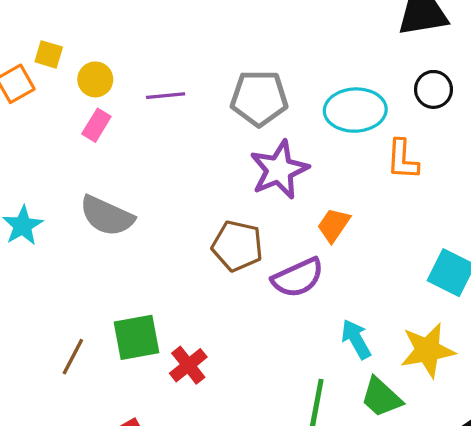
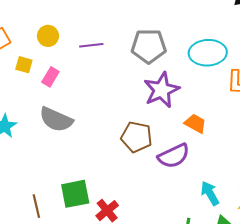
yellow square: (49, 54) -> (24, 65), moved
pink rectangle: (96, 125) -> (50, 77), moved
orange trapezoid: (334, 225) -> (195, 123), turned 85
brown line: (73, 357) -> (36, 206), turned -40

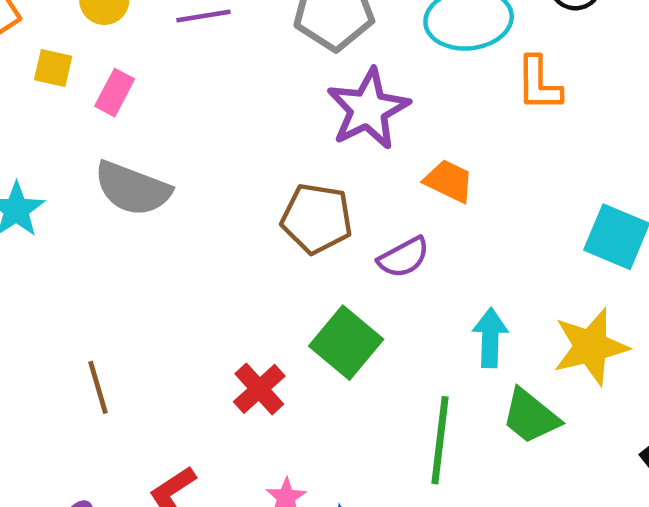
purple semicircle: (174, 156) -> (404, 257), size x0.7
cyan arrow: (210, 193) -> (490, 338), turned 35
green square: (75, 194) -> (346, 343), moved, turned -36

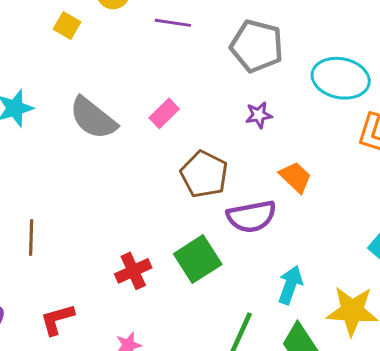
pink rectangle: (115, 93) -> (164, 113), moved
purple star: (368, 109) -> (259, 115), size x0.5
purple semicircle: (404, 257) -> (251, 216), size x1.4

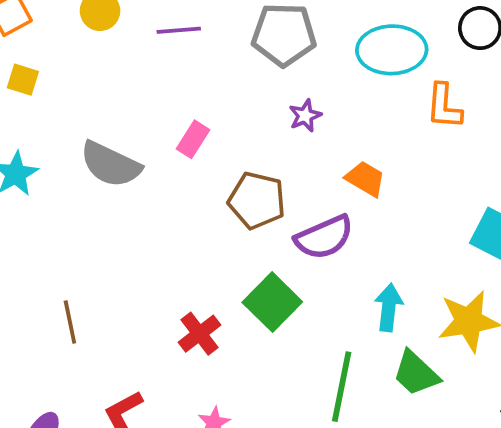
yellow square: (67, 26) -> (23, 80), moved

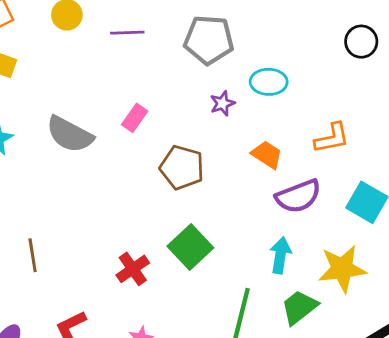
cyan ellipse: (392, 50) -> (269, 82), moved, size x0.7
orange L-shape: (444, 106) -> (332, 138), moved, turned -108
purple semicircle: (324, 237) -> (298, 196), moved
green trapezoid: (416, 373) -> (299, 307), turned 96

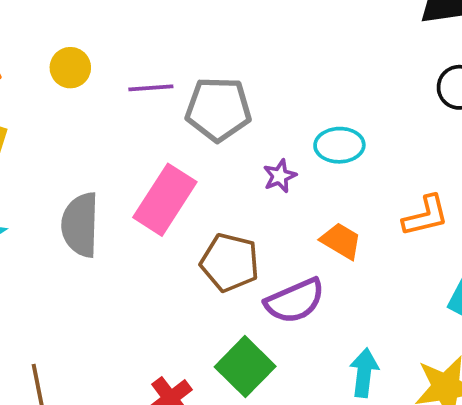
gray pentagon: (209, 40) -> (218, 109), moved
pink rectangle: (135, 118) -> (165, 200), size x1.8
gray semicircle: (70, 134) -> (80, 225), turned 66
purple semicircle: (298, 196) -> (295, 301), moved

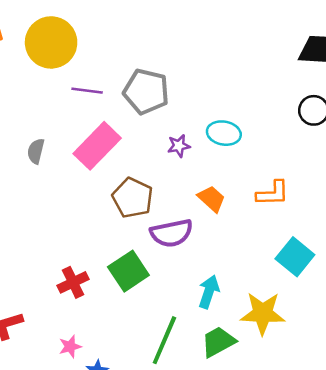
yellow circle: (70, 68) -> (51, 42), size x1.8
purple line: (151, 88) -> (87, 91), moved
gray semicircle: (80, 225) -> (36, 151), size x0.6

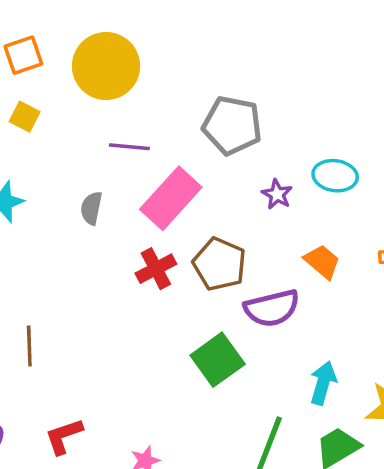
purple line: (87, 91) -> (129, 147), moved
purple star: (179, 146) -> (277, 194), turned -30
red cross: (73, 282) -> (156, 269), moved

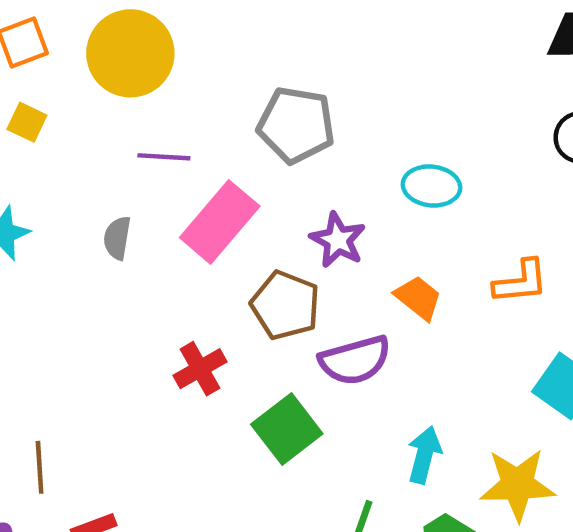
purple star: (277, 194) -> (338, 240), moved, size x1.4
red cross: (156, 269) -> (200, 369), moved
brown line: (29, 346) -> (40, 467), moved

